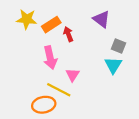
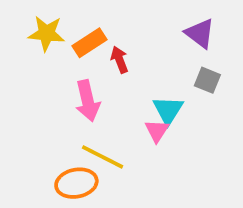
purple triangle: (101, 19) -> (200, 33), moved
cyan triangle: (113, 65) -> (168, 110), moved
pink triangle: (73, 75) -> (157, 131), moved

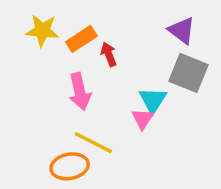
gray square: (207, 80) -> (189, 73), size x1.6

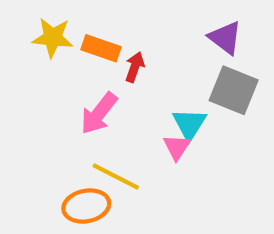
orange rectangle: (81, 39) -> (101, 48), turned 52
red arrow: (109, 54) -> (135, 67), turned 40
pink arrow: (80, 92) -> (99, 113), turned 51

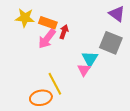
purple triangle: (225, 38) -> (117, 14), moved
pink arrow: (99, 113) -> (47, 39), moved
yellow line: (116, 177) -> (55, 84), turned 35

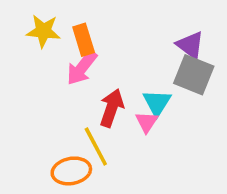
purple triangle: (117, 14) -> (190, 45), moved
orange rectangle: (48, 23) -> (84, 40), turned 54
red arrow: (64, 32) -> (112, 108), moved, size x1.5

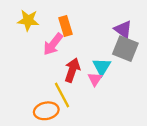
orange rectangle: (84, 40) -> (65, 26), moved

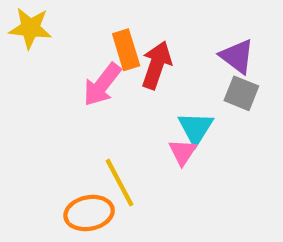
yellow star: (28, 20) -> (30, 28), moved
gray square: (125, 49) -> (241, 93), size x0.7
red arrow: (72, 70) -> (157, 65), moved

